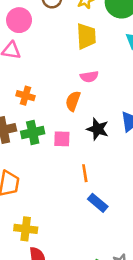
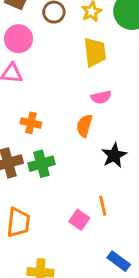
black star: (98, 129) -> (114, 155), turned 30
pink square: (62, 139) -> (79, 220), moved, turned 36
blue rectangle: (98, 203) -> (119, 261), moved

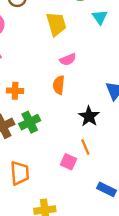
black star: (114, 155) -> (89, 116), moved

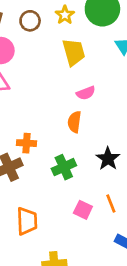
orange cross: (15, 91) -> (27, 143), moved
green cross: (30, 122) -> (64, 167), moved
orange line: (85, 147) -> (111, 203), moved

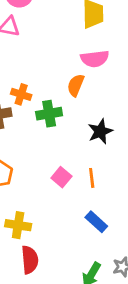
pink semicircle: (86, 93) -> (95, 59), size x1.4
green cross: (64, 167) -> (49, 114), moved

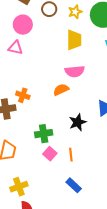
orange semicircle: (76, 85) -> (61, 90), turned 42
green cross: (49, 114) -> (44, 134), moved
yellow cross: (18, 225) -> (19, 187), turned -30

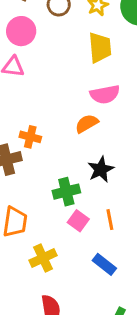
black star: (78, 122) -> (101, 169), moved
blue rectangle: (74, 185) -> (104, 264), moved
yellow cross: (19, 187) -> (43, 258), moved

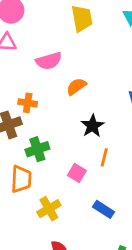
pink semicircle: (105, 94) -> (49, 61), moved
green cross: (66, 192) -> (37, 149), moved
orange line: (110, 220) -> (104, 157), moved, turned 30

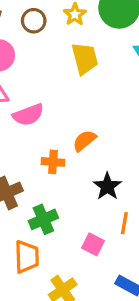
pink semicircle: (49, 61) -> (28, 115), moved
orange cross: (28, 103) -> (53, 162), moved

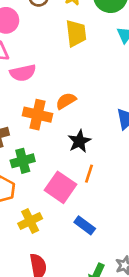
orange cross: (53, 162) -> (37, 115), size x1.5
pink square: (93, 244) -> (61, 187), size x1.6

